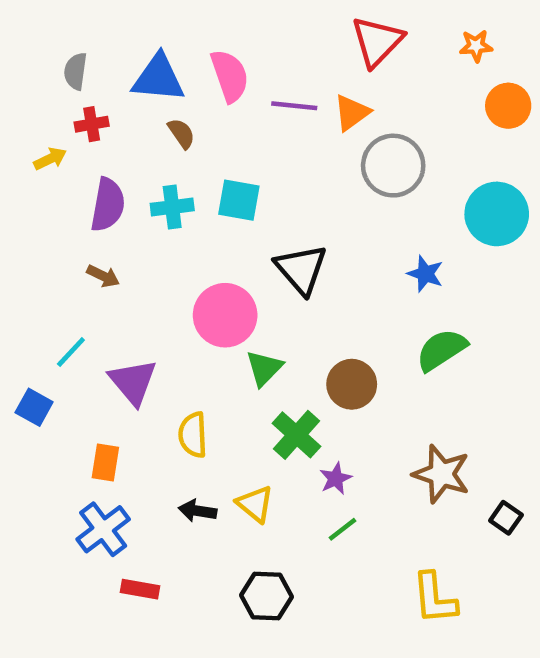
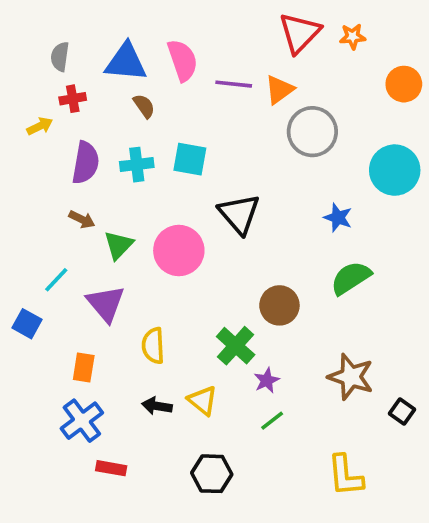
orange star: (476, 46) -> (353, 37), moved
green triangle: (264, 368) -> (118, 245), moved

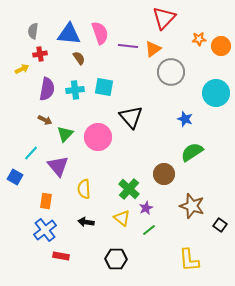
orange star: (353, 37) -> (199, 39), moved
brown circle: (279, 305) -> (164, 174), moved
yellow triangle: (203, 401) -> (122, 218), moved

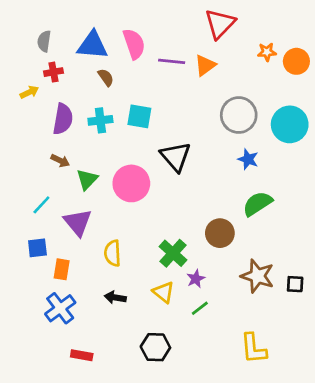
gray circle: (171, 72) -> (239, 115), moved
blue square: (15, 177) -> (37, 248), moved, turned -35
black square: (220, 225) -> (295, 284), moved, turned -32
red rectangle: (61, 256) -> (82, 355), moved

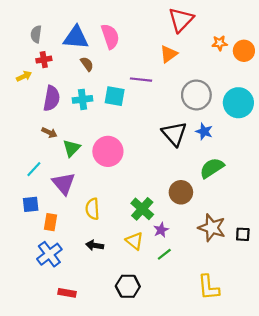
purple line: (172, 61) -> (141, 80), moved
black triangle: (176, 157) -> (174, 134), moved

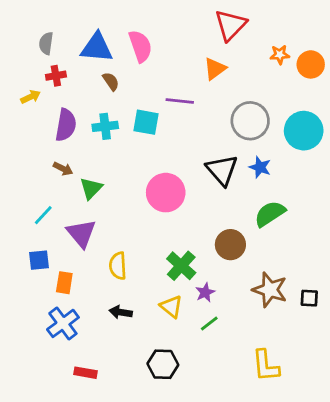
pink circle: (108, 151) -> (166, 193), moved

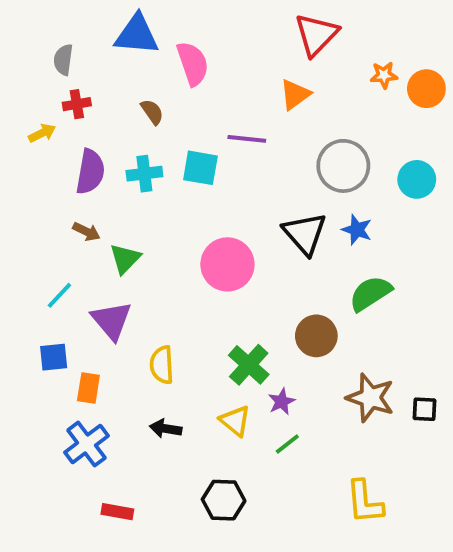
blue triangle: (97, 48) -> (137, 35), moved
cyan circle: (304, 131) -> (417, 179), size x0.7

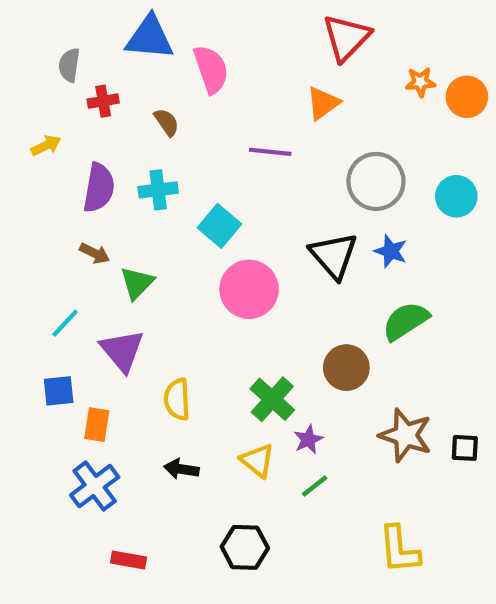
red cross: (77, 104) -> (103, 101), moved
cyan square: (200, 168) -> (219, 226), moved, turned 30

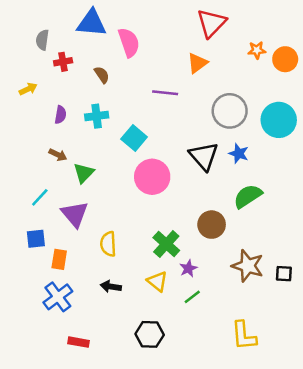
purple semicircle: (99, 188) -> (60, 115), size x0.6
cyan circle: (456, 196) -> (279, 120), size x1.4

